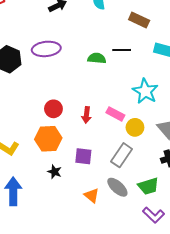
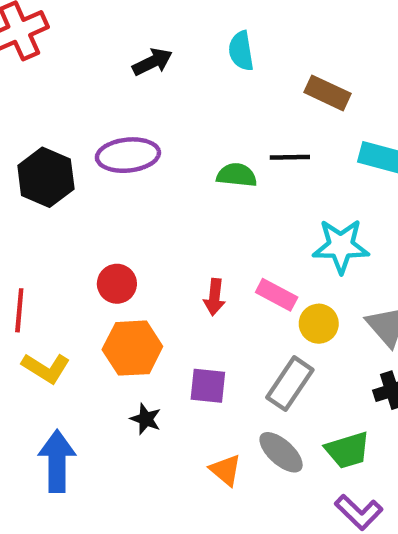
cyan star: (145, 91) -> (341, 246), turned -30
red circle: (53, 109) -> (117, 284), moved

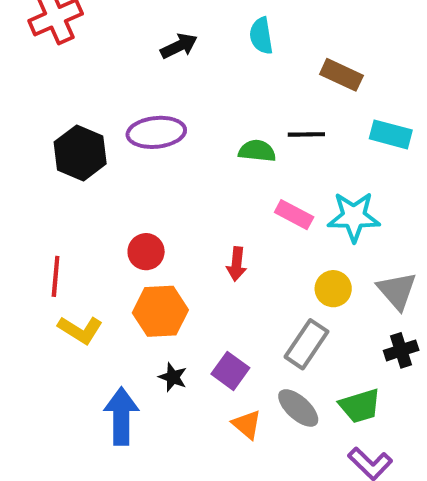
pink rectangle: (277, 295) -> (294, 215), moved
purple square: (208, 386) -> (230, 371), moved, turned 30
blue arrow: (57, 461) -> (121, 416), moved

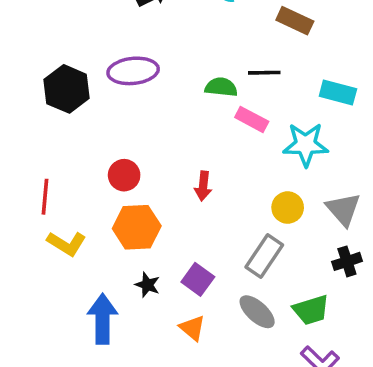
cyan rectangle: (391, 134) -> (338, 92), moved
pink rectangle: (294, 215) -> (252, 119), moved
orange triangle: (247, 424) -> (192, 328), moved

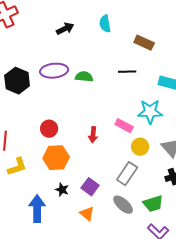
green semicircle: (221, 87) -> (84, 77), moved
pink rectangle: (252, 119) -> (124, 126), moved
yellow L-shape: (67, 243) -> (17, 167), turned -50

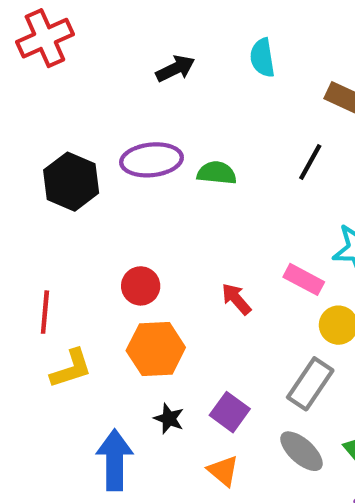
black line: (127, 72) -> (310, 162), turned -60
red arrow: (93, 135) -> (236, 299), turned 133

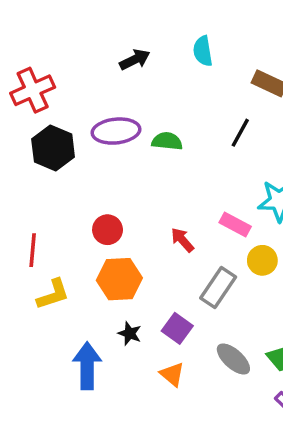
red cross: (45, 38) -> (33, 90), moved
gray rectangle: (310, 384) -> (218, 288), moved

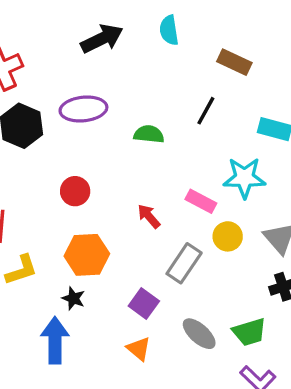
black arrow: (135, 60) -> (102, 39), size x1.4
green semicircle: (167, 141) -> (149, 134), moved
red circle: (108, 230) -> (75, 191), moved
black star: (130, 333) -> (73, 298), moved

